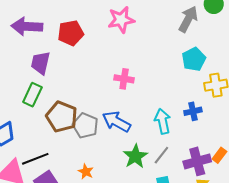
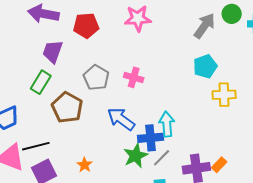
blue cross: (193, 111) -> (150, 138), moved, size x1.4
gray pentagon: (85, 126) -> (96, 78), moved

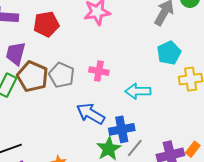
brown pentagon: (67, 108) -> (32, 76), moved
cyan arrow: (167, 124) -> (138, 91), moved, turned -80

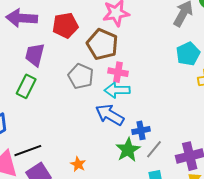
brown pentagon: (32, 76) -> (102, 44), moved
cyan arrow: (138, 91) -> (117, 90), moved
blue cross: (122, 129) -> (141, 130), size x0.7

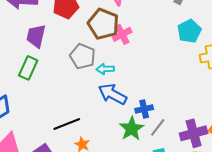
pink cross: (118, 72) -> (122, 34), moved, turned -36
cyan arrow: (117, 90) -> (105, 69), moved, size x0.7
black line: (28, 151) -> (67, 124), moved

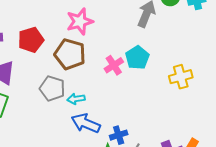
cyan pentagon: (189, 31) -> (137, 58), moved
pink cross: (122, 34) -> (114, 65), moved

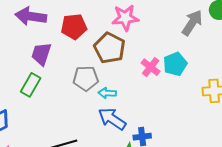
pink cross: (114, 65) -> (151, 67), turned -30
gray pentagon: (52, 88) -> (86, 78), turned -30

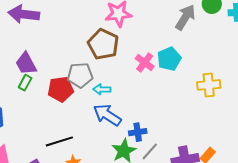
red pentagon: (74, 27) -> (61, 89), moved
purple trapezoid: (41, 54) -> (26, 64), moved, turned -45
green rectangle: (31, 85) -> (25, 83), size x0.7

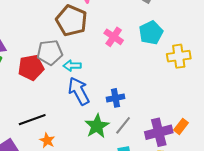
cyan pentagon: (169, 59) -> (151, 33), moved
blue arrow: (107, 115) -> (79, 91), turned 32
blue cross: (138, 132) -> (115, 98), moved

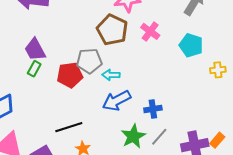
cyan pentagon: (151, 33) -> (191, 45), turned -30
pink cross: (114, 37) -> (150, 31), moved
yellow cross: (179, 56) -> (218, 70), size x0.7
blue arrow: (79, 91) -> (117, 101), turned -92

